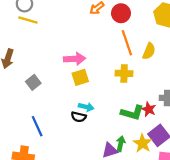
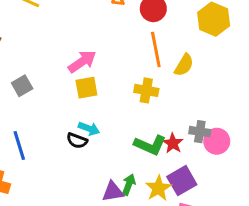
pink arrow: (75, 59) -> (82, 62), turned -40

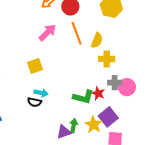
pink arrow: (82, 62) -> (47, 33), moved
yellow cross: (146, 90) -> (107, 59), moved

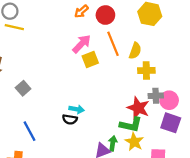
yellow square: (35, 66) -> (90, 59), moved
red star: (98, 93) -> (138, 108), size x1.5
green L-shape: (83, 97) -> (131, 125), moved
purple square: (108, 117) -> (171, 123), moved, turned -30

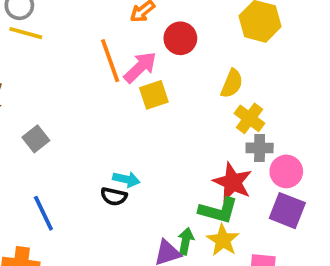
red circle: (105, 15) -> (180, 38), moved
orange line: (113, 44) -> (110, 61), moved
yellow cross: (146, 70) -> (249, 118), turned 35
gray cross: (156, 96) -> (260, 148), moved

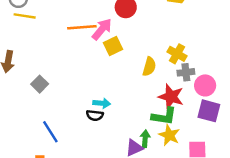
orange line: (110, 61) -> (82, 27), turned -68
yellow semicircle: (232, 84) -> (149, 67), moved

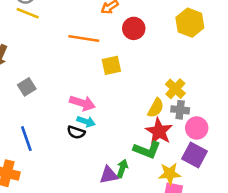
pink arrow: (102, 29) -> (82, 103), moved, turned 55
yellow semicircle: (149, 67) -> (156, 108), moved
yellow star: (169, 135) -> (170, 174), moved, turned 30

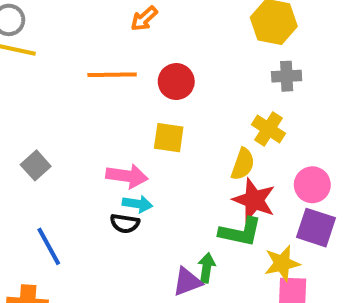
red circle: (134, 28) -> (176, 82), moved
yellow square: (111, 65) -> (169, 138), moved, turned 30
gray cross: (180, 110) -> (287, 76), moved

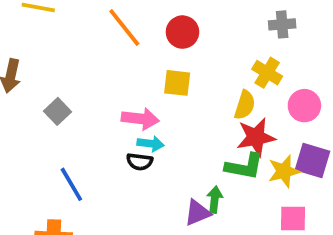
orange line: (112, 75) -> (124, 28), turned 54
pink circle: (312, 185) -> (304, 106), moved
red star: (254, 200) -> (256, 137), turned -30
yellow star: (282, 263) -> (284, 171), moved

